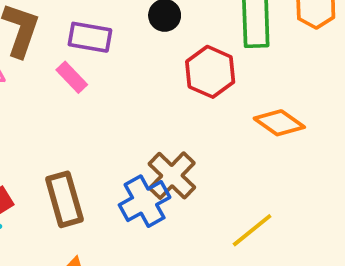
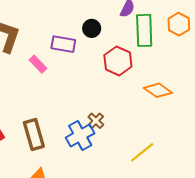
purple rectangle: (90, 37) -> (63, 44), moved
brown cross: (172, 176) -> (96, 121), size x0.6

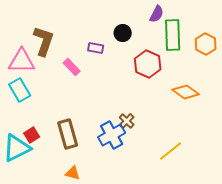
orange hexagon: (179, 24) -> (206, 44), moved
purple rectangle: (63, 44) -> (96, 48), size x0.7

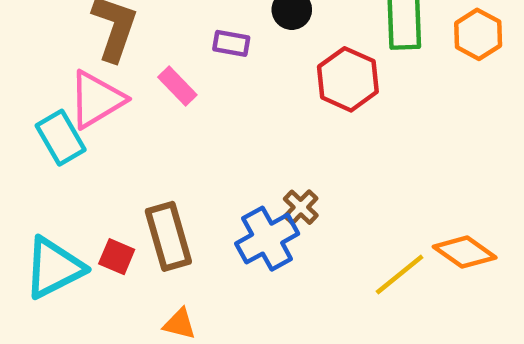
pink triangle: (22, 61) -> (97, 99), moved, turned -32
orange diamond: (186, 92) -> (465, 252), moved
red square: (32, 135) -> (117, 257), moved, turned -35

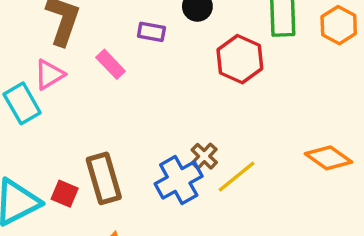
pink triangle: (97, 99) -> (49, 74), size x0.7
orange diamond: (465, 252) -> (328, 158), moved
yellow line: (400, 275) -> (237, 177), moved

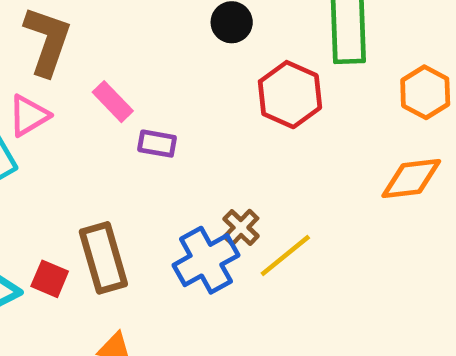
orange hexagon: (339, 25) -> (425, 92), moved
purple rectangle: (151, 32) -> (157, 144), moved
orange diamond: (328, 158) -> (411, 179), moved, turned -42

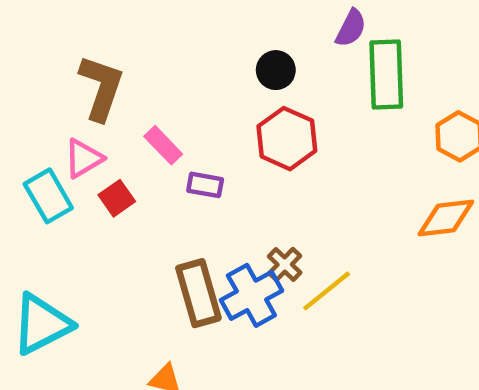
red hexagon: (290, 95) -> (287, 139), moved
brown rectangle: (103, 258) -> (198, 293), moved
red square: (50, 279) -> (117, 198), moved, turned 32

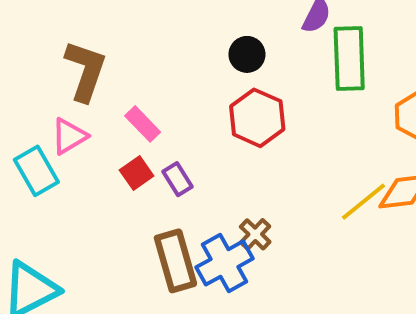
purple rectangle: (205, 185) -> (177, 179), moved, turned 48
red square: (117, 198) -> (137, 173), moved
yellow line: (327, 291) -> (364, 202), moved

